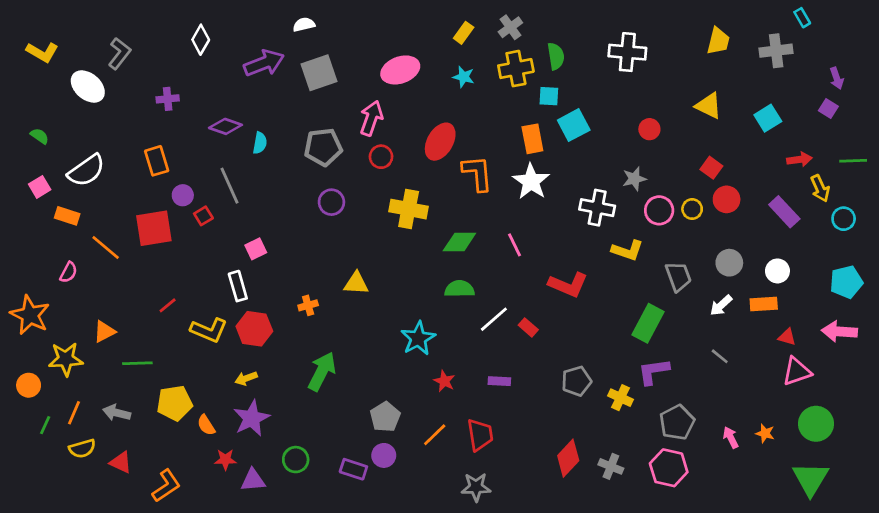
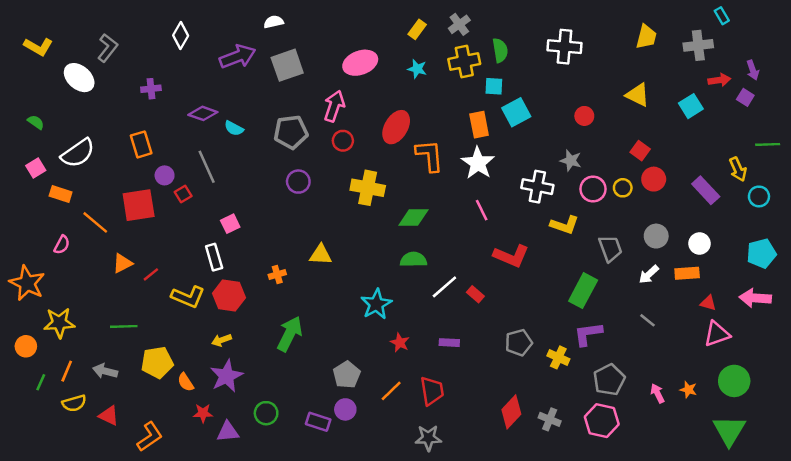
cyan semicircle: (260, 143) -> (234, 128), turned 108
red arrow: (799, 159) -> (719, 80), moved
gray star: (634, 179) -> (571, 161), turned 30
pink line: (515, 245) -> (482, 210), moved
orange triangle: (104, 332) -> (122, 263), moved

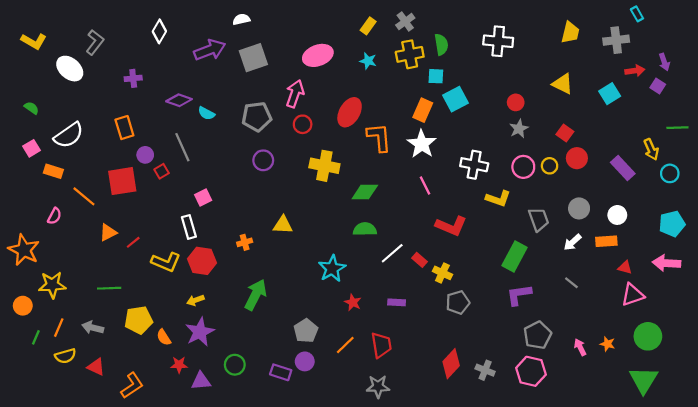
orange rectangle: (479, 125) -> (423, 110), turned 35
gray star: (571, 161) -> (519, 129), moved, turned 30
yellow cross: (558, 357) -> (442, 273), moved

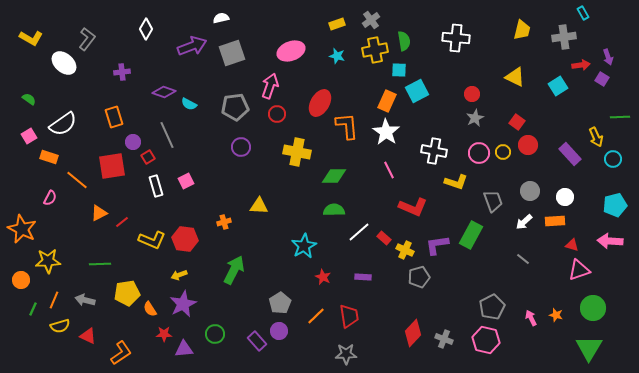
yellow rectangle: (368, 26) -> (337, 24), turned 35
white rectangle: (189, 227) -> (156, 186), moved
purple L-shape: (519, 295) -> (437, 245), moved
purple rectangle: (281, 372) -> (257, 341), turned 30

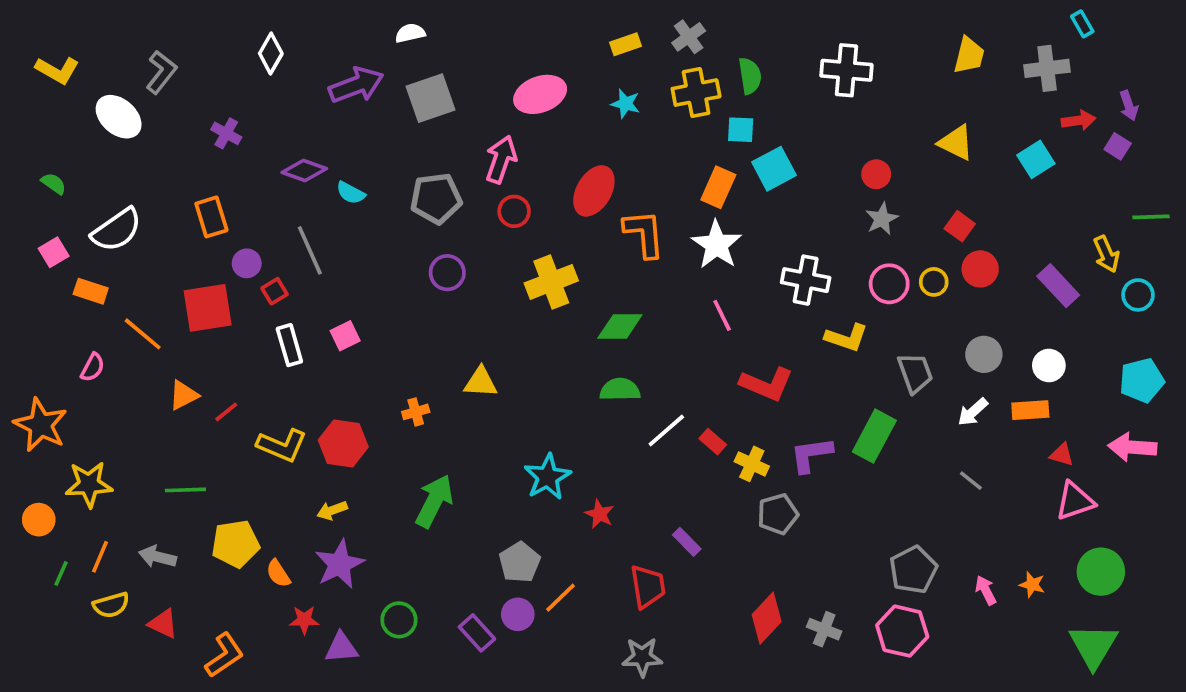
purple cross: (122, 72) -> (226, 133), turned 35
yellow cross: (297, 152) -> (551, 282), turned -32
cyan star: (304, 246) -> (548, 477), moved
purple rectangle: (363, 277) -> (687, 542), moved, turned 42
orange line: (316, 316) -> (561, 598), moved

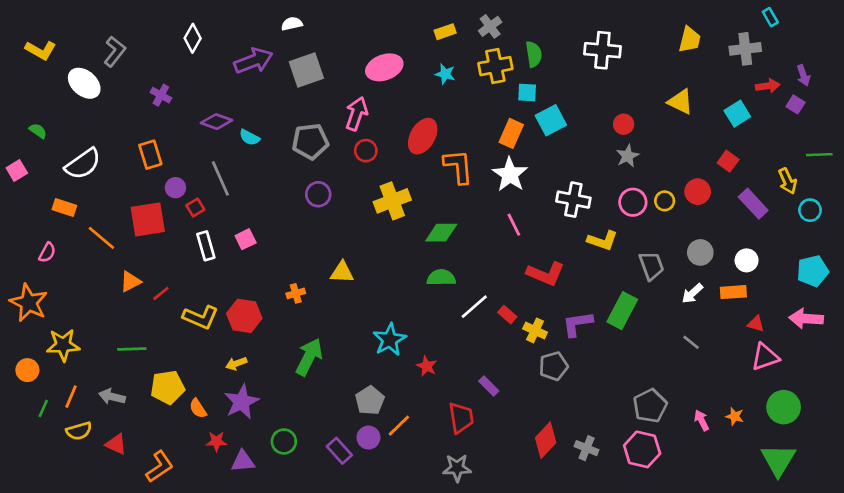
red square: (960, 226) -> (728, 161), moved
pink square: (54, 252) -> (17, 170), moved
pink semicircle: (93, 367) -> (47, 252), moved

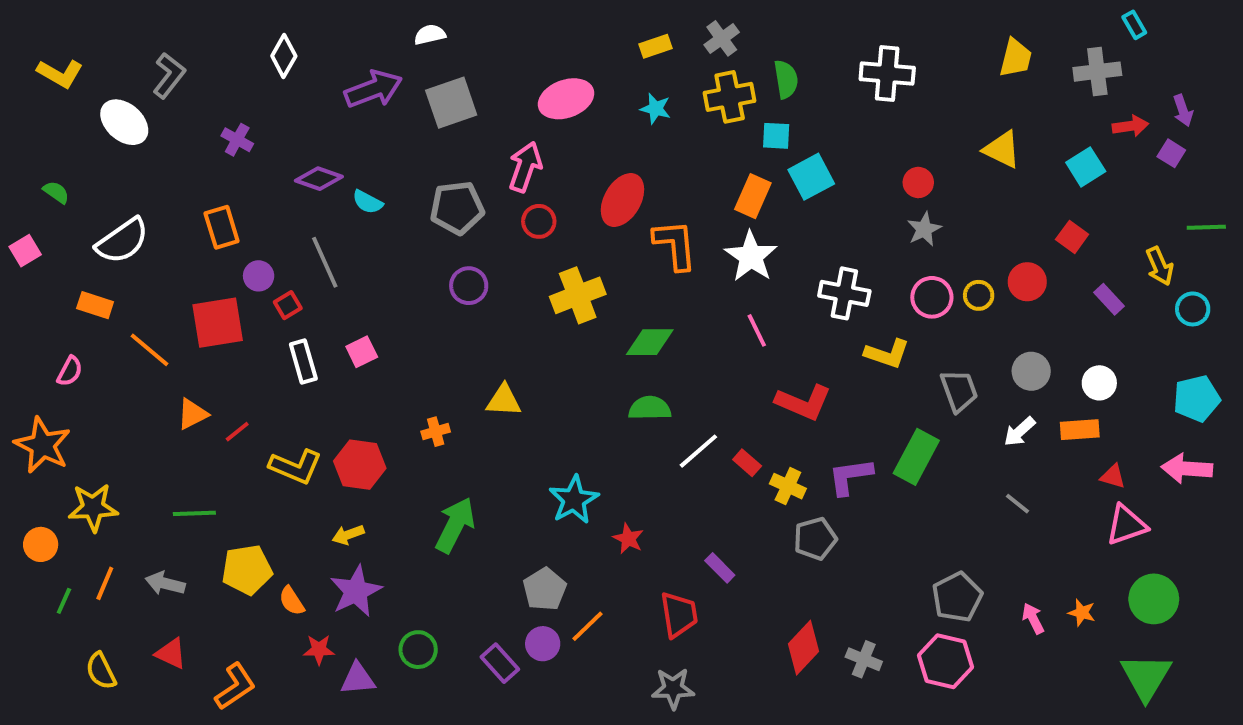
purple rectangle: (753, 204) -> (1109, 299), size x0.7
yellow semicircle: (79, 431) -> (101, 671), moved, turned 80

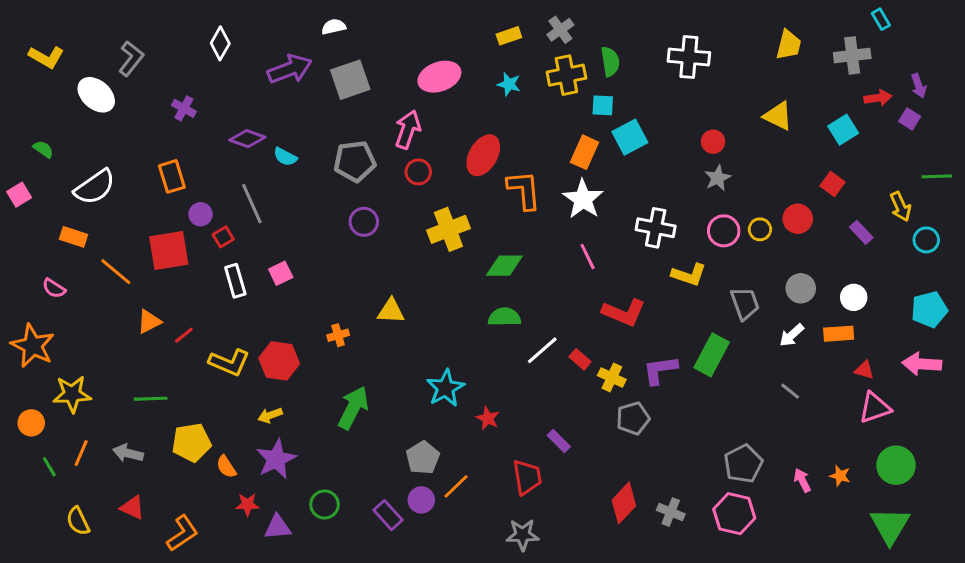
pink semicircle: (70, 371) -> (54, 288), turned 95
green line: (64, 601) -> (49, 467), turned -55

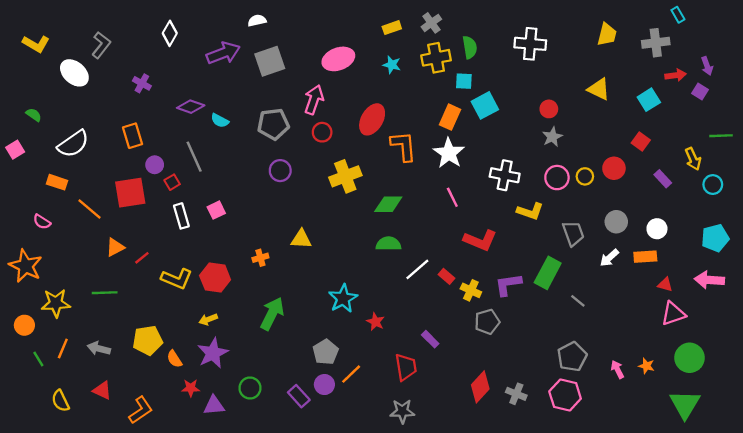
gray line: (790, 391) -> (578, 301), moved
green line: (151, 399) -> (105, 293), moved

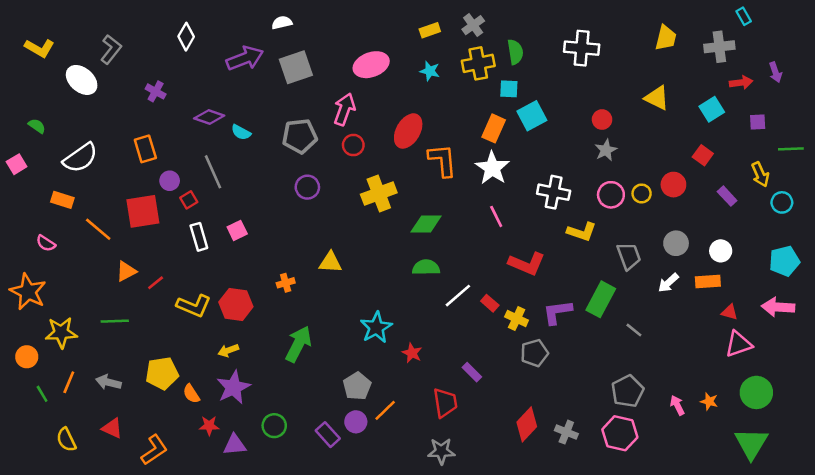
purple square: (700, 91) -> (758, 122), moved, turned -35

